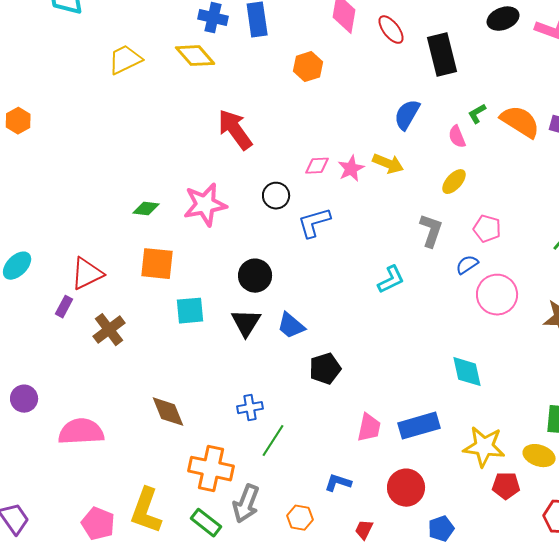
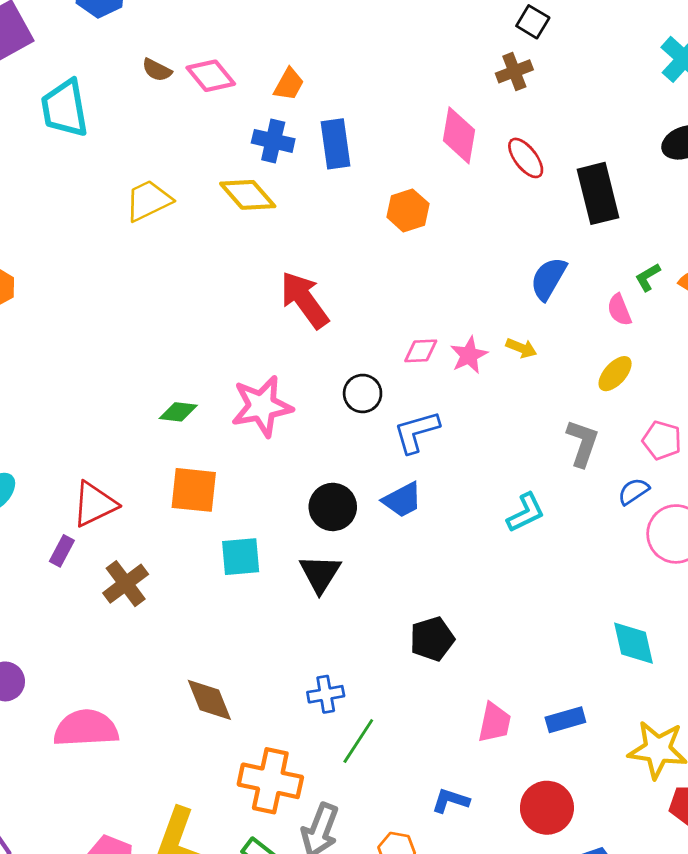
yellow arrow: (388, 164) -> (521, 348), size x0.7
blue trapezoid: (291, 326) -> (402, 500), moved, turned -68
blue rectangle: (419, 426) -> (565, 720), size x0.7

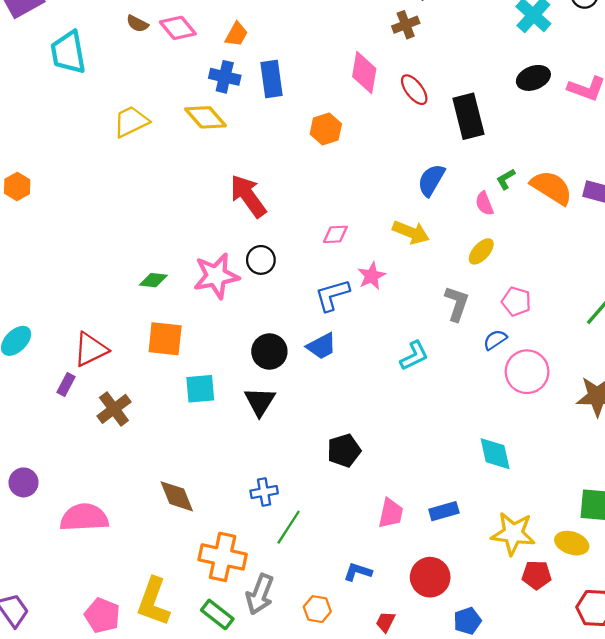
yellow arrow: (521, 348) -> (411, 232), size x1.6
pink star: (469, 355) -> (372, 276), moved
black circle: (363, 393) -> (261, 260), moved

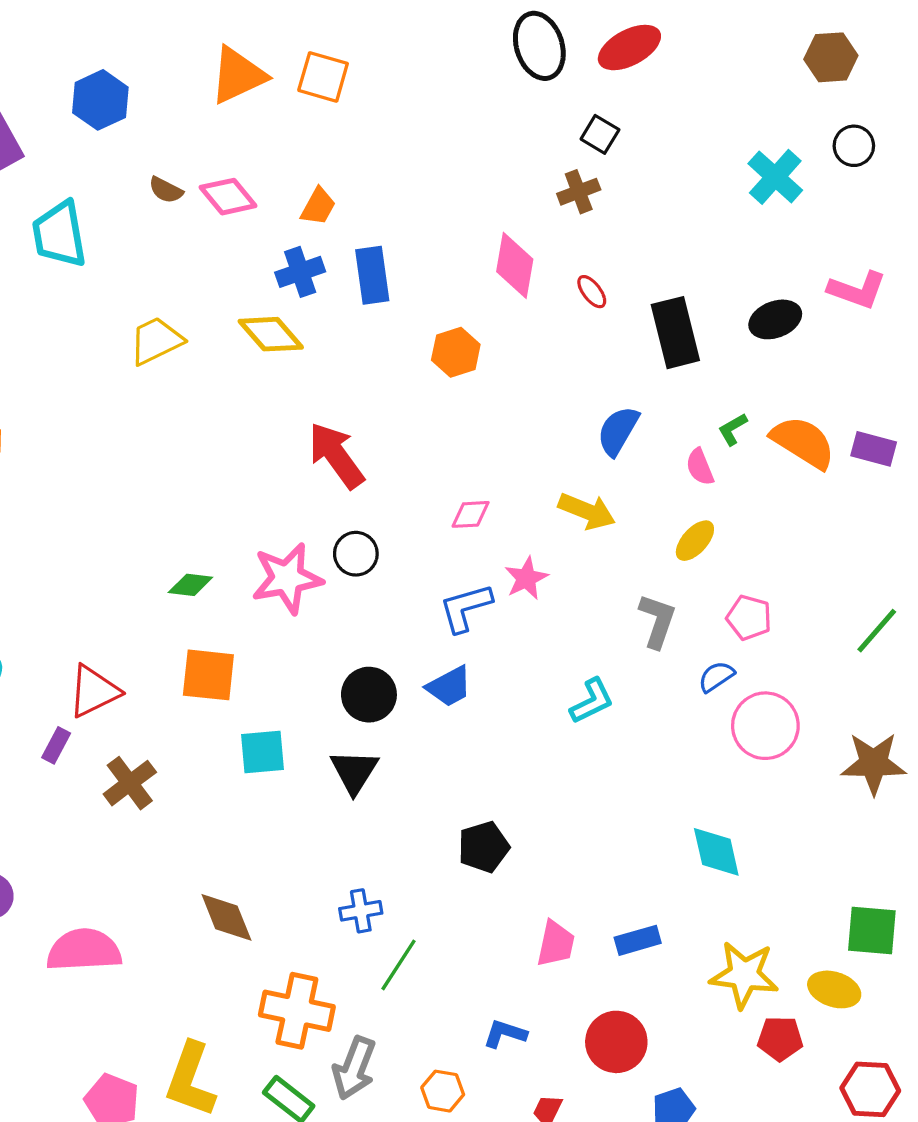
blue cross: (225, 77) -> (300, 272), turned -32
black ellipse: (533, 78) -> (775, 319), moved
red ellipse: (414, 90) -> (592, 292), size x0.7

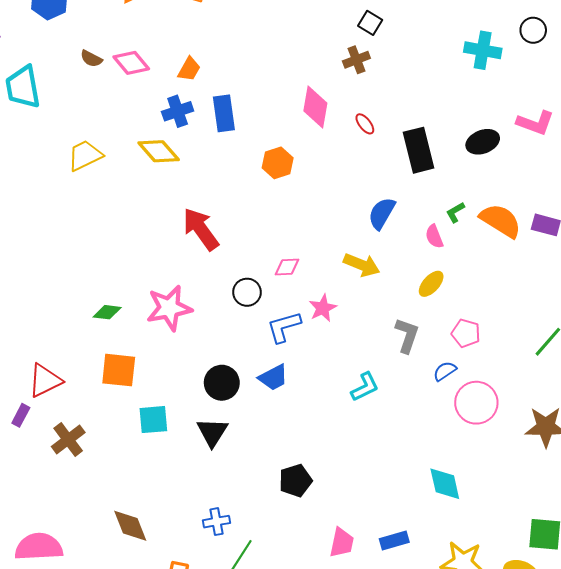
cyan cross: (775, 177) -> (483, 50), turned -32
black circle: (356, 554) -> (247, 292), moved

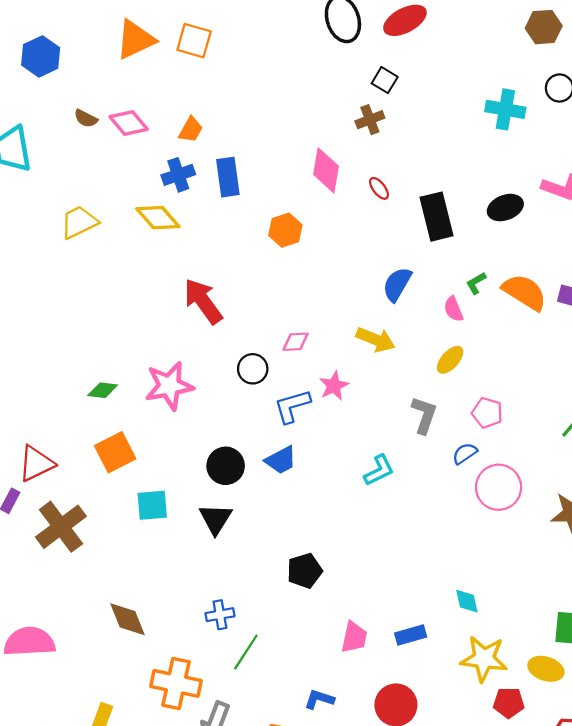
orange square: (119, 370) -> (115, 452), turned -33
brown cross: (68, 440) -> (61, 527), size x1.4
cyan diamond: (445, 484) -> (467, 601), moved, size x0.7

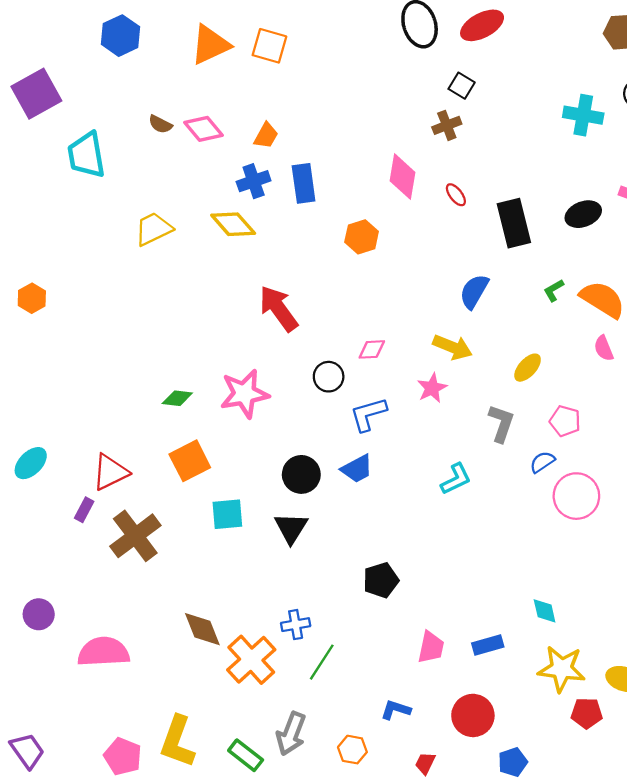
blue hexagon: (41, 56) -> (121, 36), moved
pink semicircle: (453, 309) -> (604, 348), moved
pink star: (334, 386) -> (432, 388), moved
orange cross: (176, 683) -> (251, 660), moved, turned 36

